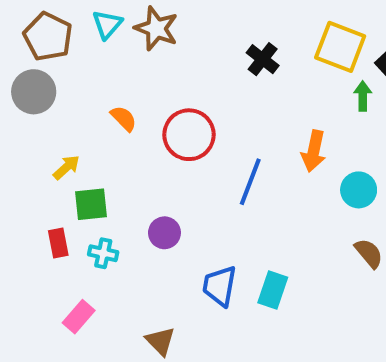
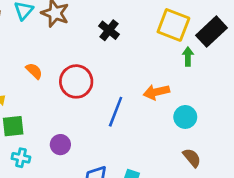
black cross: (263, 59) -> (109, 30), moved
orange arrow: (314, 151) -> (156, 92), turned 65

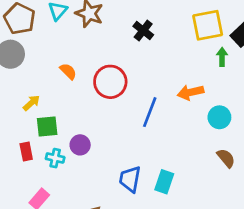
yellow square: (173, 25) -> (208, 25), turned -32
purple circle: (60, 145) -> (80, 145), moved

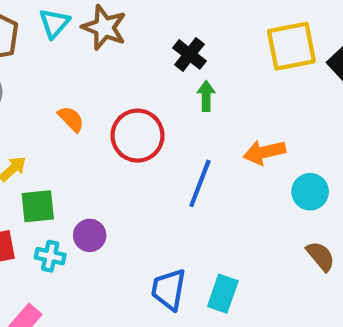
green arrow: (222, 57) -> (206, 96), moved

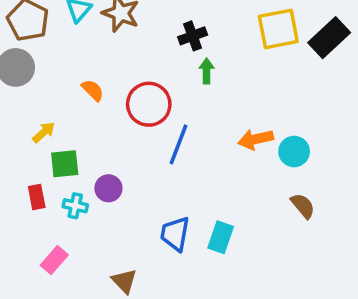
black cross: (189, 54) -> (193, 36), turned 32
orange arrow: (264, 152) -> (256, 139), moved
blue line: (200, 183) -> (179, 144), moved

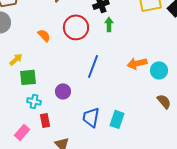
red circle: (149, 104) -> (76, 27), moved
purple circle: (108, 188) -> (63, 91), moved
red rectangle: (37, 197) -> (45, 120), moved

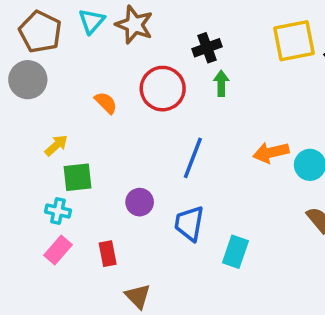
cyan cross: (34, 101) -> (58, 211), moved
blue trapezoid: (91, 117) -> (189, 223), moved
pink rectangle: (22, 132) -> (58, 250), moved

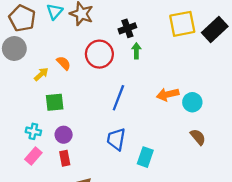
yellow arrow: (56, 145) -> (41, 74), moved
green square: (77, 177) -> (55, 102), moved
purple circle: (140, 202) -> (64, 135), moved

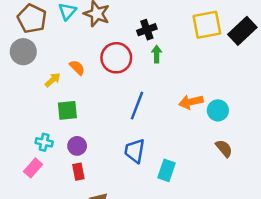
pink rectangle: (33, 156) -> (33, 168), moved

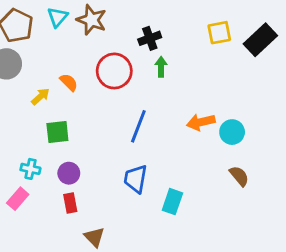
yellow square: (207, 25) -> (219, 33), size x0.7

